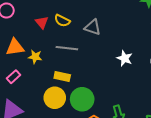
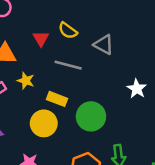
red triangle: (42, 22) -> (41, 39), moved
yellow star: (35, 57) -> (26, 81), moved
green circle: (82, 99) -> (91, 116), moved

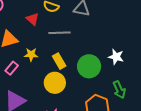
white star: (137, 89) -> (116, 57), moved
yellow rectangle: (57, 99) -> (59, 61), turned 56

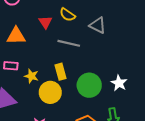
yellow star: (31, 55) -> (31, 76), moved
pink rectangle: (12, 68) -> (11, 66), turned 40

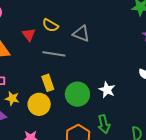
yellow star: (31, 76) -> (12, 98), moved

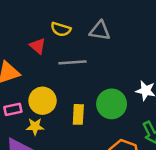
yellow rectangle: (48, 83) -> (78, 114), moved, turned 35
yellow circle: (39, 104) -> (43, 101), moved

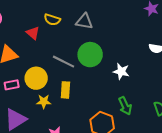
gray line: (73, 62) -> (63, 62), moved, turned 30
green circle: (112, 104) -> (90, 55), moved
yellow star: (35, 126) -> (44, 102), moved

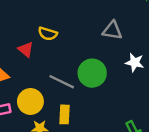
gray triangle: (84, 21) -> (112, 31), moved
white star: (121, 71) -> (135, 62), moved

